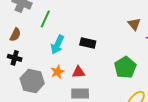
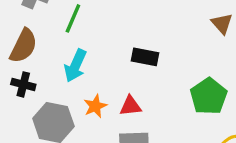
brown semicircle: (15, 35) -> (23, 46), size x1.5
cyan arrow: (57, 45) -> (75, 66), moved

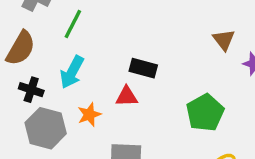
black cross: (23, 84) -> (31, 90), moved
red triangle: (130, 106) -> (127, 96), moved

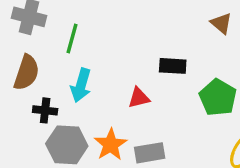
black rectangle: (143, 68) -> (173, 66), moved
orange star: (89, 115) -> (111, 145), moved, size x1.4

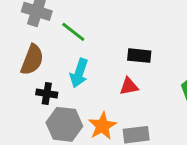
green line: (72, 39) -> (73, 32), turned -70
black rectangle: (173, 66) -> (139, 56), moved

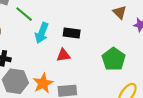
cyan arrow: (79, 73) -> (42, 33), moved

